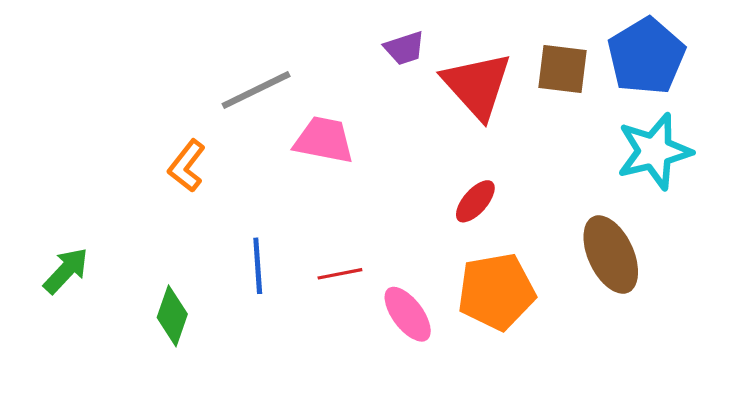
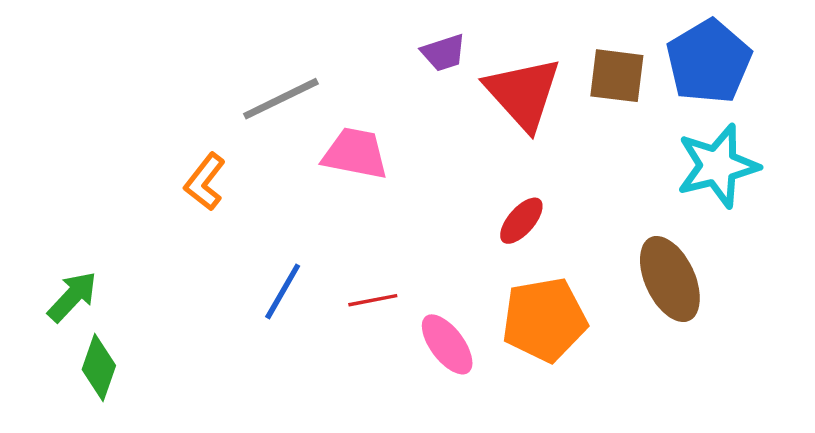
blue line: (258, 266) -> (283, 291), turned 34
green diamond: (172, 316) -> (99, 367), moved

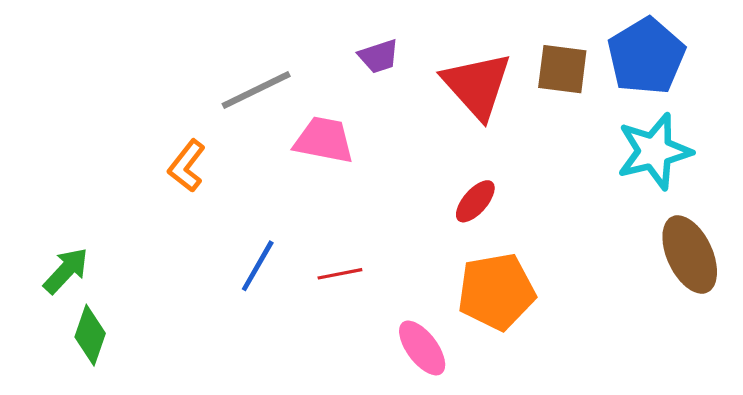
purple trapezoid: (444, 53) -> (379, 56), moved
brown ellipse: (670, 279) -> (690, 254), moved
pink ellipse: (447, 344) -> (422, 348), moved

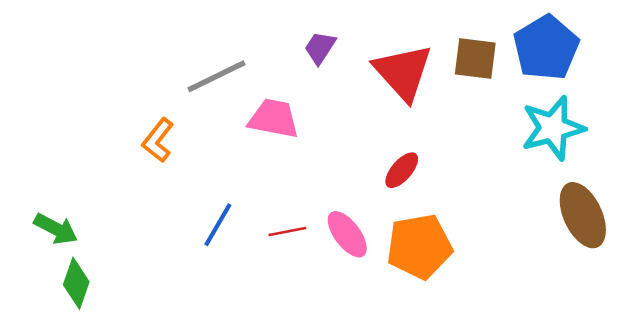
purple trapezoid: (379, 56) -> (320, 48), turned 141
green arrow: (66, 271) -> (56, 229), turned 75
pink ellipse: (422, 348) -> (347, 234), moved

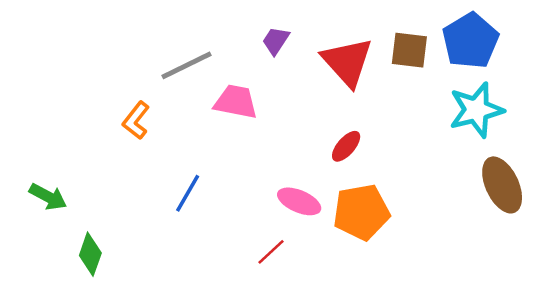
red line: (287, 231) -> (271, 252), moved, turned -32
pink ellipse: (347, 234) -> (299, 201), turned -30
green diamond: (76, 283) -> (90, 254), moved

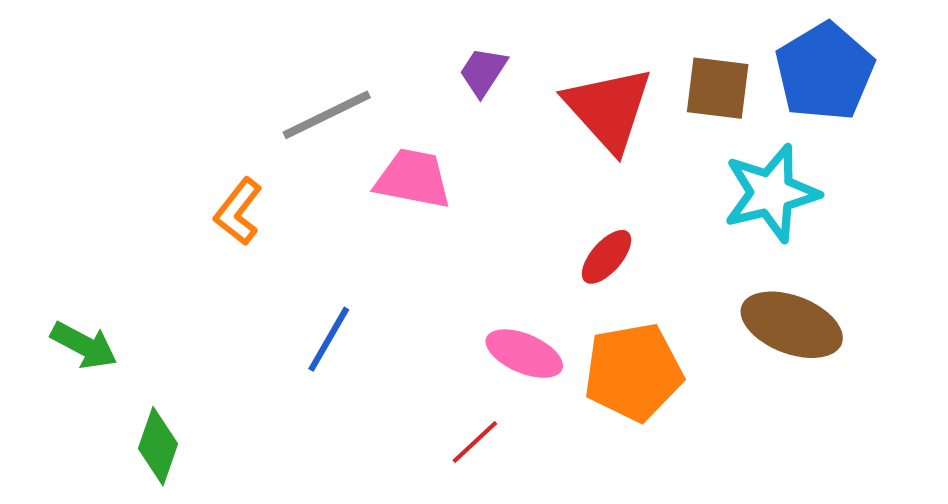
cyan star: (476, 110) -> (771, 193), moved
brown ellipse: (502, 185) -> (792, 325), moved, turned -44

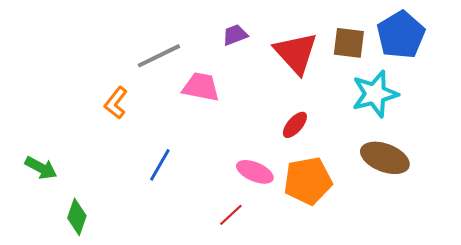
purple trapezoid: (483, 72) -> (235, 35), turned 36

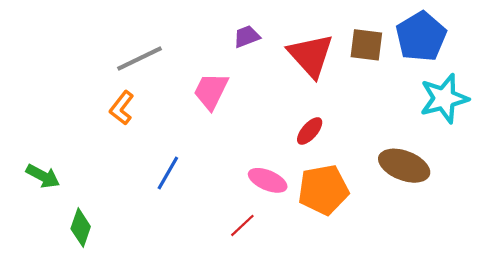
gray line: (159, 56) -> (140, 59), moved
pink trapezoid: (201, 87) -> (211, 91), turned -75
cyan star: (375, 94) -> (444, 98), moved

